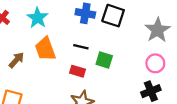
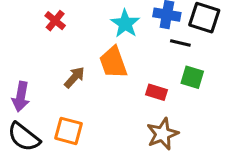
cyan star: (37, 18) -> (125, 24), moved
black line: (81, 47) -> (180, 43), moved

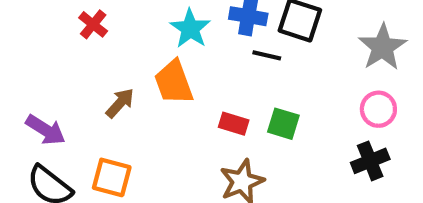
green square: (192, 77) -> (283, 124), moved
purple arrow: (21, 97) -> (46, 130), turned -68

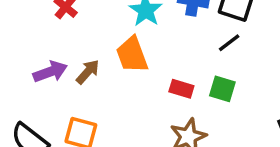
black line: (267, 55) -> (229, 43), moved, turned -50
purple arrow: (46, 130) -> (50, 72), moved, turned -52

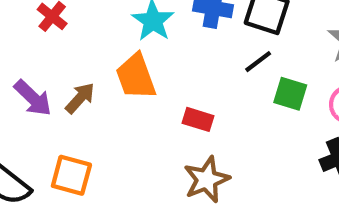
purple arrow: (50, 72) -> (33, 98), turned 64
green square: (222, 89) -> (290, 94), moved

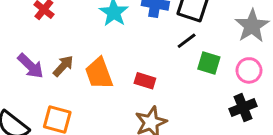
orange trapezoid: (136, 77) -> (99, 73), moved

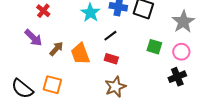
black line: (187, 41) -> (110, 36), moved
purple arrow: (31, 66) -> (33, 38), moved

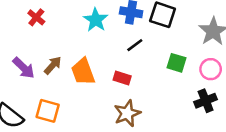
black line: (110, 36) -> (135, 45), moved
purple arrow: (33, 38) -> (24, 68), moved

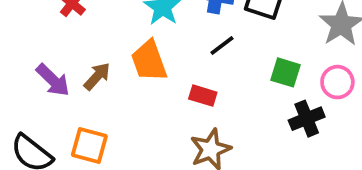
orange trapezoid: (83, 72) -> (149, 61), moved
black cross: (206, 101) -> (307, 119), moved

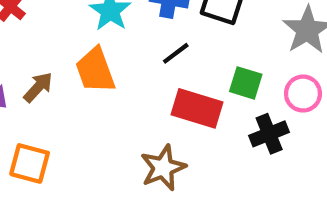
red rectangle: (203, 96) -> (197, 108), moved, size x1.6

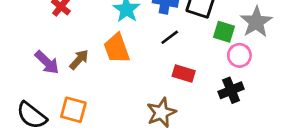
green square: (246, 83) -> (224, 32), moved
pink circle: (303, 94) -> (239, 55), moved
red rectangle: (197, 108) -> (184, 74), size x0.7

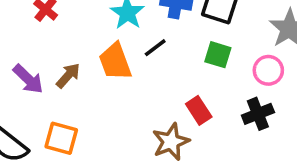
green square: (224, 32) -> (218, 55), moved
black line: (170, 37) -> (155, 48), moved
red rectangle: (184, 74) -> (199, 110), moved, turned 40

